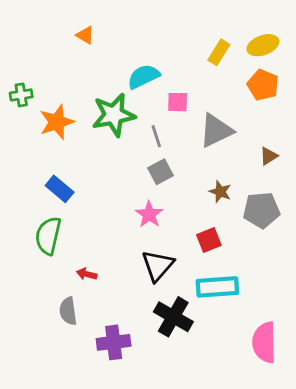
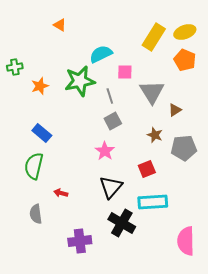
yellow rectangle: (219, 52) -> (154, 37), size x1.5
orange star: (57, 122) -> (40, 86), size x0.7
gray triangle: (216, 131) -> (152, 92), turned -36
brown triangle: (269, 156) -> (175, 110), moved
gray semicircle: (68, 311) -> (36, 214), moved

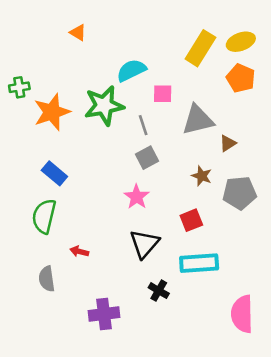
orange star: (40, 86) -> (52, 112), size x1.6
gray triangle: (152, 92) -> (198, 120), turned 48
black cross: (122, 223) -> (159, 291), size x0.6

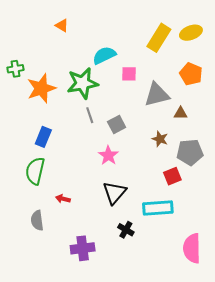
orange pentagon: (241, 78) -> (191, 74), moved
gray line: (143, 125) -> (90, 115), moved
brown triangle: (228, 143) -> (181, 113), turned 32
blue rectangle: (54, 173) -> (43, 137), turned 72
red square: (191, 220) -> (172, 176), moved

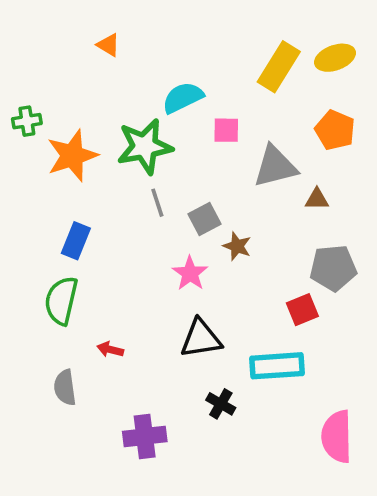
brown star: (160, 139) -> (237, 246), moved
black triangle: (115, 193) -> (201, 339), turned 40

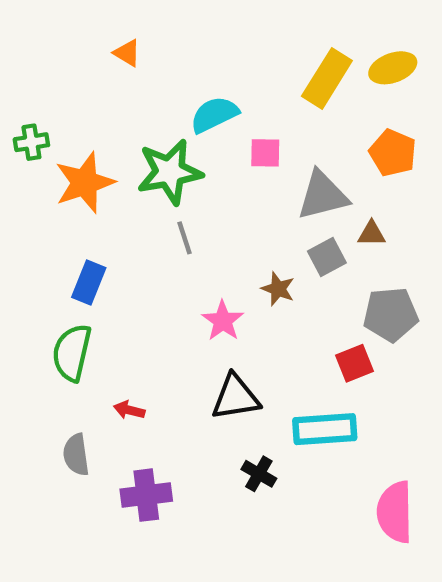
gray square: (204, 219) -> (327, 257), moved
purple cross: (145, 436) -> (146, 495), moved

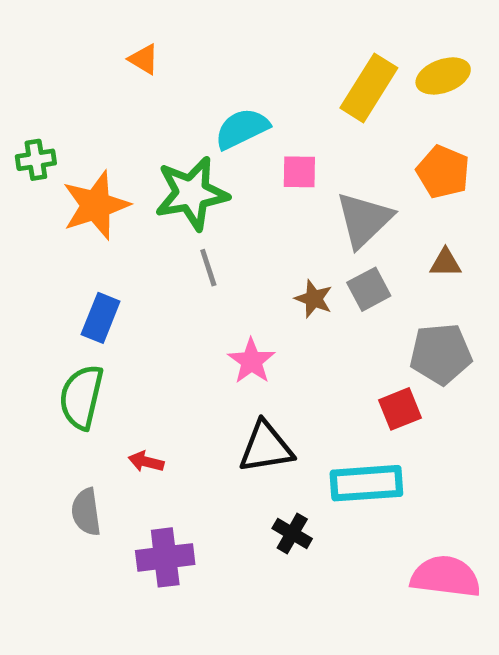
gray triangle: (323, 195) -> (364, 220), turned -30
brown triangle: (372, 234) -> (445, 263), moved
brown star: (278, 289) -> (314, 299), moved
pink semicircle: (395, 512) -> (445, 577), turned 98

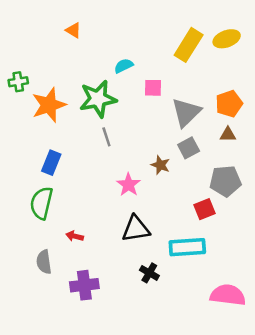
cyan semicircle: (242, 129) -> (124, 66), size x0.7
orange pentagon: (443, 172) -> (229, 104), moved, turned 30
brown star: (314, 299) -> (160, 165), moved

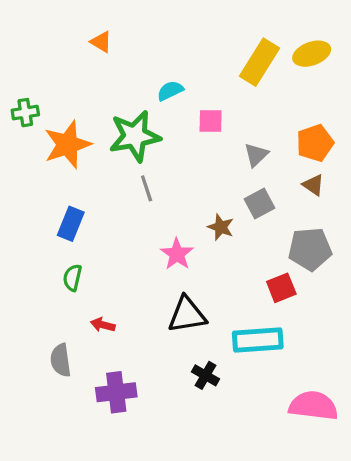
gray triangle: (186, 112) -> (256, 155), size x0.6
brown triangle: (228, 134) -> (313, 185), turned 35
green semicircle: (41, 203) -> (72, 278), moved, size x0.6

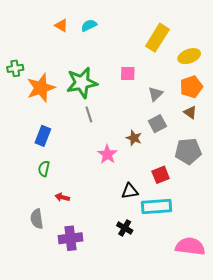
yellow ellipse: (312, 54) -> (189, 56), moved
cyan semicircle: (170, 91) -> (89, 25), moved
red square: (281, 288) -> (161, 175), moved
black triangle: (187, 315) -> (130, 191), moved, size x0.7

